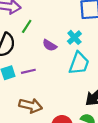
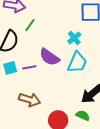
purple semicircle: (50, 45) -> (49, 57), moved, size x1.5

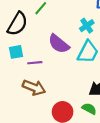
purple line: (29, 67) -> (35, 63), moved

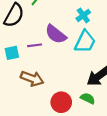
cyan square: (16, 52) -> (12, 53), moved
purple line: (35, 63) -> (35, 45), moved

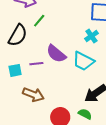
cyan cross: (83, 15) -> (91, 36), moved
cyan trapezoid: (85, 42) -> (83, 61), turned 90

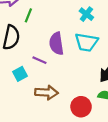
purple semicircle: (56, 54) -> (56, 44), turned 60
purple line: (36, 64) -> (39, 60), turned 48

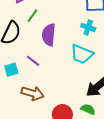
cyan cross: (86, 14) -> (88, 27), turned -32
purple semicircle: (56, 44) -> (49, 35), moved

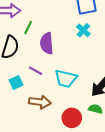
cyan cross: (88, 27) -> (83, 30), turned 32
cyan trapezoid: (82, 54) -> (66, 79), moved

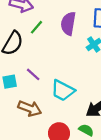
purple semicircle: (47, 43) -> (68, 24), moved

